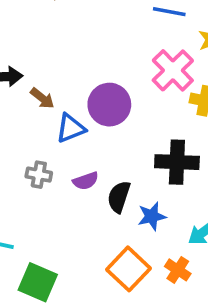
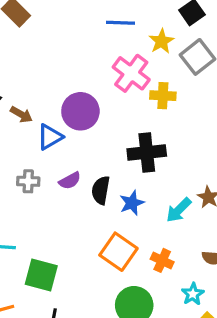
orange cross: (178, 270) -> (162, 260), moved

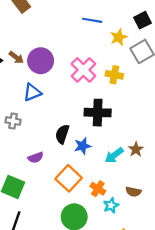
pink cross: (131, 73) -> (83, 70), moved
purple circle: (80, 111) -> (41, 61), moved
brown arrow: (21, 114) -> (16, 57), moved
purple semicircle: (70, 181) -> (36, 158), moved
cyan star: (193, 294) -> (111, 205), moved

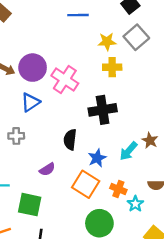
yellow star: (119, 37) -> (107, 42), moved, turned 30
pink cross: (83, 70) -> (65, 80), moved
blue star: (83, 146) -> (97, 158), moved

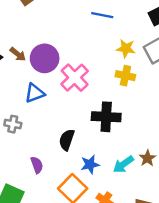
purple semicircle: (47, 169) -> (37, 165), turned -91

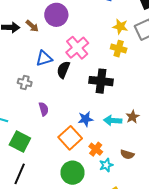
purple circle: (45, 58) -> (56, 15), moved
black semicircle: (67, 140) -> (63, 70), moved
cyan arrow: (123, 164) -> (113, 121), turned 36
purple semicircle: (37, 165) -> (44, 109), moved

